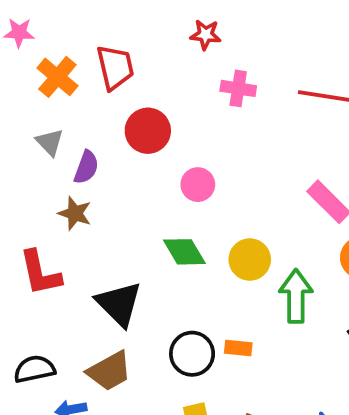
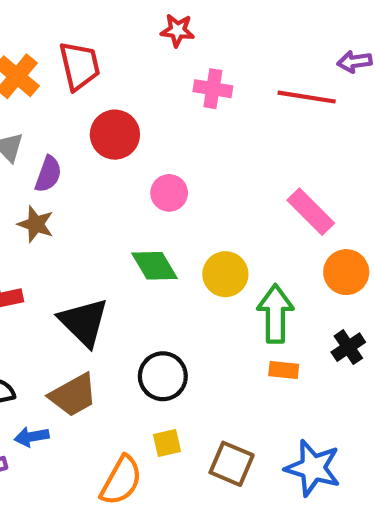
orange rectangle: (238, 348) -> (284, 370), moved

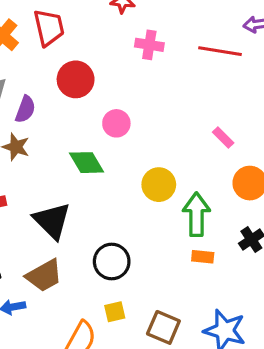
pink rectangle: (311, 212) -> (223, 137), size x0.6
green diamond: (155, 266) -> (87, 163), moved

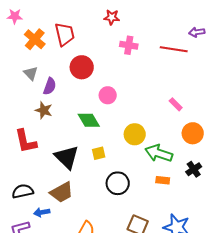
green arrow: (196, 214) -> (159, 153), turned -72
black circle: (112, 262) -> (118, 183), moved
yellow square: (115, 312) -> (99, 153), moved

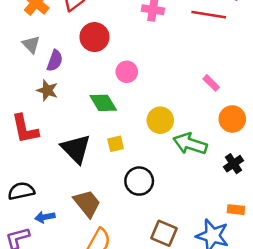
orange rectangle: (163, 180) -> (236, 210), moved
brown trapezoid: (62, 192) -> (87, 203), moved, turned -100

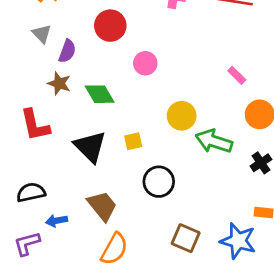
green diamond: (103, 103) -> (100, 94), moved

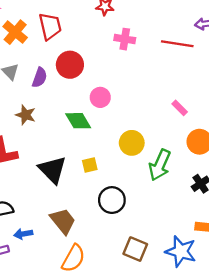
purple semicircle: (67, 51) -> (40, 78), moved
green diamond: (100, 94) -> (78, 121), moved
green arrow: (214, 141) -> (160, 165), turned -84

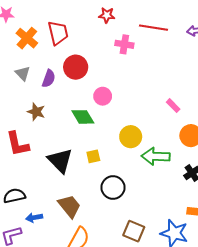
red line: (177, 44) -> (153, 28), moved
green arrow: (160, 165) -> (156, 156), turned 68

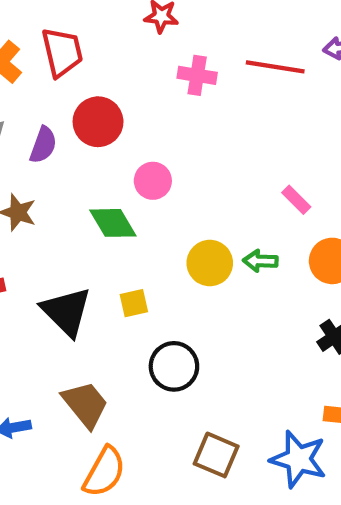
red line: (153, 28) -> (275, 67), moved
green arrow: (156, 156) -> (260, 261), moved, size x0.6

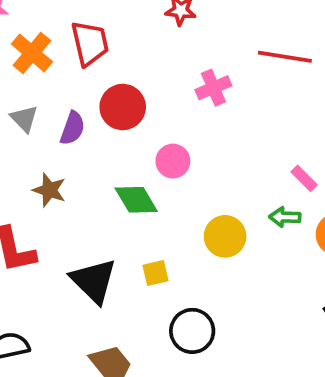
pink cross: (197, 75) -> (213, 88), moved, turned -32
green arrow: (260, 261) -> (285, 217), moved

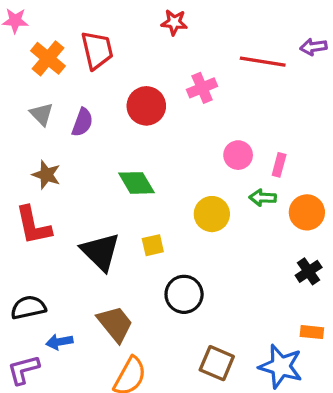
red circle: (123, 107) -> (146, 106), moved
pink circle: (173, 161) -> (238, 155), moved
pink rectangle: (304, 178) -> (279, 165), turned 60
brown star: (49, 190) -> (46, 175), moved

